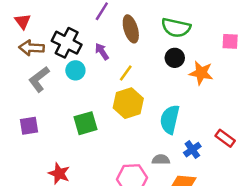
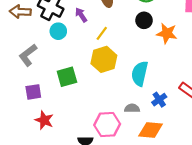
gray L-shape: (39, 79) -> (28, 55), moved
purple square: (29, 126) -> (33, 92), moved

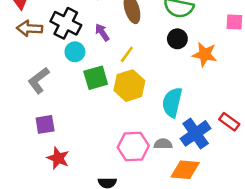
green square: (67, 77) -> (96, 78), moved
blue cross: (159, 100) -> (196, 133), size x1.6
pink hexagon: (107, 125) -> (133, 146), moved

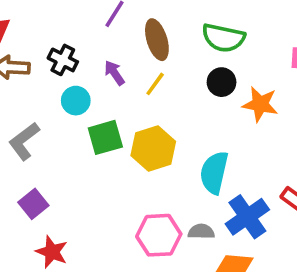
black cross: (66, 23) -> (63, 60), size x0.7
yellow line: (127, 54) -> (155, 84), moved
purple square: (45, 124) -> (33, 204), turned -30

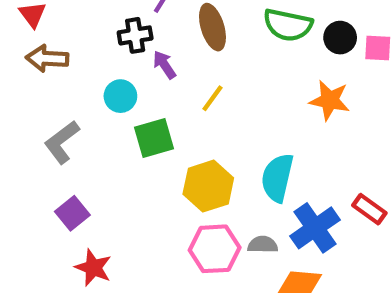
black cross: (63, 60) -> (135, 35), moved, turned -36
black circle: (222, 82) -> (340, 38), moved
yellow line: (155, 84) -> (212, 98), moved
yellow hexagon: (153, 149) -> (208, 186), moved

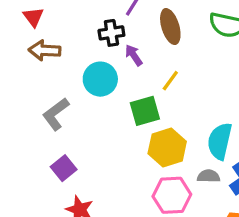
cyan circle: (120, 96) -> (100, 79), size x1.4
green square: (154, 138) -> (145, 111), moved
gray semicircle: (263, 245) -> (209, 176), moved

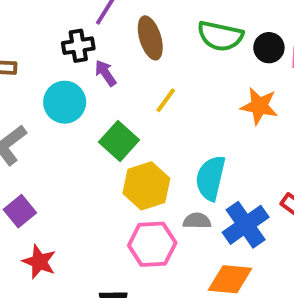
yellow line: (170, 81) -> (166, 100), moved
green square: (145, 111) -> (119, 141), turned -32

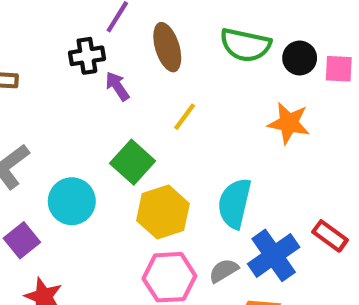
cyan circle: (65, 102) -> (72, 201), moved
gray semicircle: (197, 221) -> (224, 271), moved, turned -32

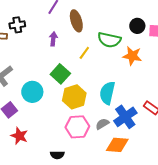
green semicircle: (245, 45) -> (109, 40), moved
black cross: (87, 56) -> (17, 25), moved
purple arrow: (117, 86) -> (53, 39), turned 40

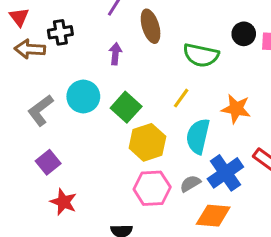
yellow line: (84, 53) -> (181, 98), moved
orange star: (132, 56) -> (236, 109), moved
cyan circle: (32, 92) -> (83, 96), moved

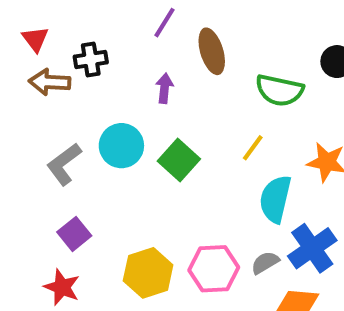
yellow hexagon: (147, 142) -> (148, 273), moved
red star: (63, 202) -> (62, 287), moved

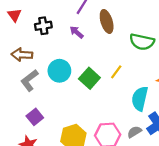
brown arrow: (50, 82) -> (22, 55), moved
purple arrow: (165, 88) -> (77, 32), moved, turned -56
yellow line: (253, 148) -> (116, 72), moved

